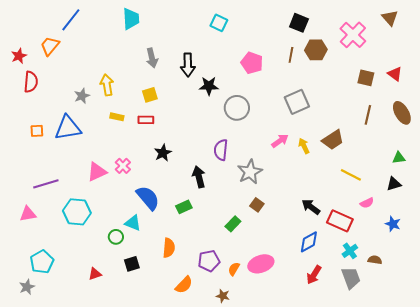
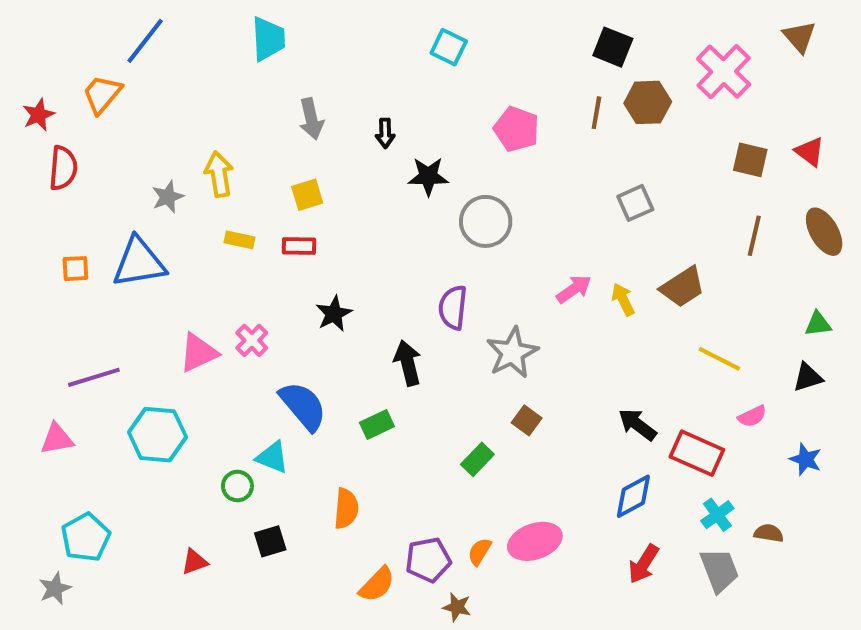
black arrow: (188, 65) -> (385, 133), size x0.6
gray square: (297, 102) -> (635, 203), moved, size x0.7
purple pentagon: (209, 261) -> (428, 560), moved

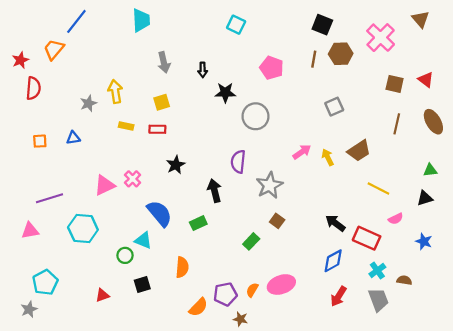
blue triangle: (139, 262) -> (73, 138), size x0.5

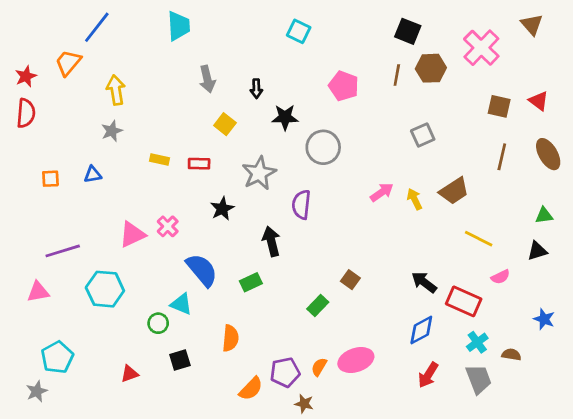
red semicircle: (33, 88) -> (26, 113), moved
yellow arrow: (115, 91) -> (116, 90), moved
yellow square: (162, 102) -> (225, 124), moved, turned -35
gray star: (270, 185) -> (259, 173), moved
blue star: (424, 241) -> (544, 319), moved

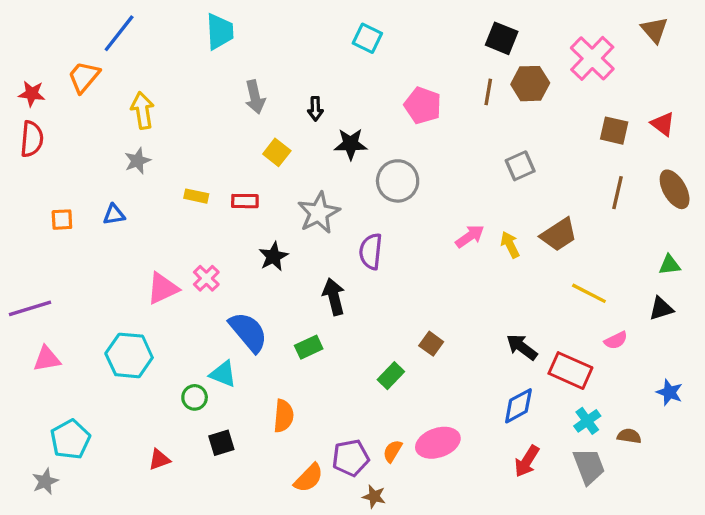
red star: (26, 76) -> (32, 94), turned 30
purple line: (63, 251) -> (30, 308), moved

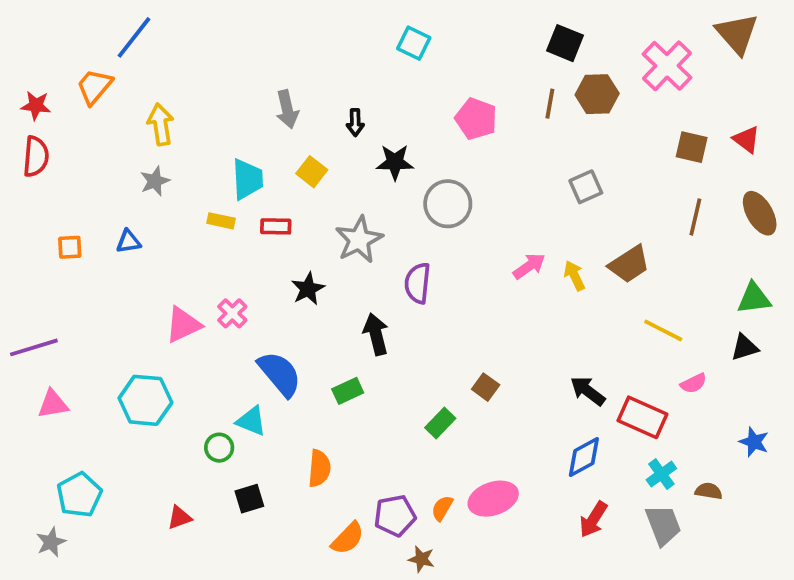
brown triangle: (654, 30) -> (737, 34), size x1.4
cyan trapezoid: (220, 32) -> (247, 179), moved
green triangle: (669, 265) -> (754, 298), size x1.4

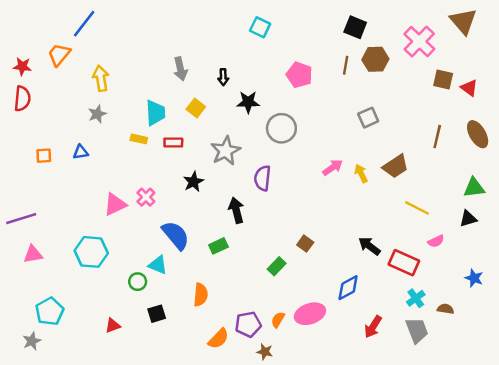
brown square: (692, 147) -> (443, 80), moved
blue diamond: (584, 457) -> (348, 288), moved

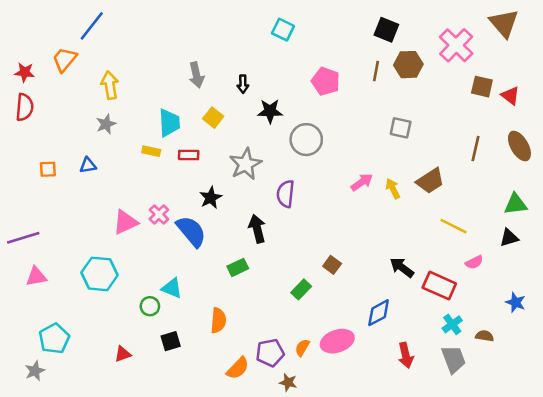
gray square: (368, 118) -> (401, 128), turned 36
blue semicircle: (176, 235) -> (191, 231), moved
red arrow: (373, 327) -> (406, 355), turned -45

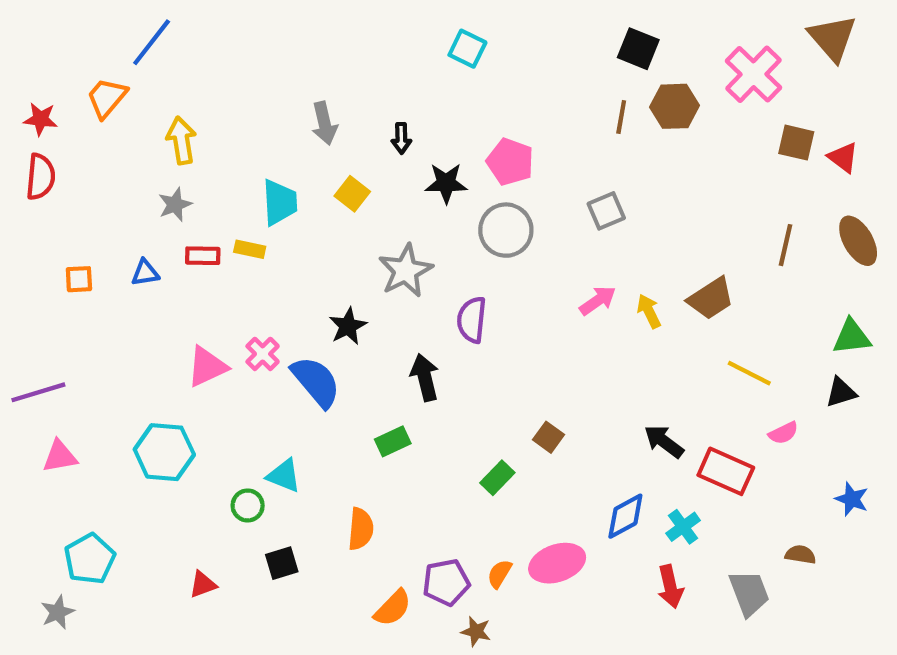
pink pentagon: (326, 81) -> (510, 162), moved
gray square: (401, 128) -> (606, 211), moved, turned -35
red rectangle: (189, 155) -> (203, 256), moved
cyan cross: (452, 324) -> (683, 527), moved

